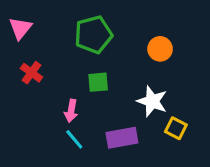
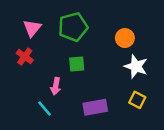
pink triangle: (20, 28) -> (32, 28), moved
white star: (152, 101) -> (136, 66), moved
cyan line: (74, 139) -> (45, 109), moved

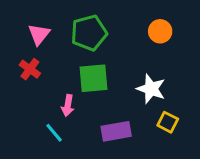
orange circle: (125, 38) -> (160, 31), moved
green square: (77, 64) -> (93, 78), size x1.5
white star: (136, 66) -> (151, 89), moved

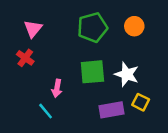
green pentagon: (89, 33) -> (92, 27), moved
green square: (93, 78) -> (92, 72), moved
purple rectangle: (116, 131) -> (111, 110), moved

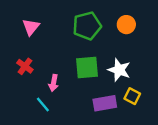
red cross: (25, 58) -> (25, 66), moved

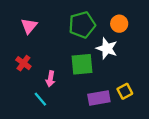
white star: (119, 70) -> (107, 48), moved
yellow square: (132, 96) -> (125, 91), turned 35

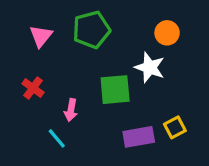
green pentagon: (82, 25) -> (91, 30), moved

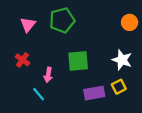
orange circle: (167, 33) -> (130, 22), moved
white star: (150, 68) -> (122, 60), moved

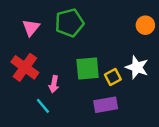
red cross: (22, 60) -> (25, 67), size x1.6
yellow square: (119, 87) -> (113, 77), moved

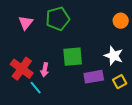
red cross: (25, 67) -> (22, 69), moved
yellow square: (113, 77) -> (120, 82), moved
purple rectangle: (106, 105) -> (94, 77), moved

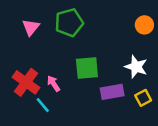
pink arrow: (45, 70) -> (53, 84), turned 136

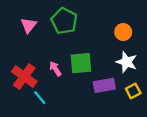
green pentagon: (69, 23) -> (64, 21), turned -30
orange circle: (144, 25) -> (123, 32), moved
pink arrow: (53, 84) -> (55, 69), moved

